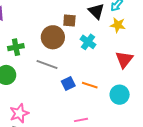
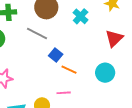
blue square: (68, 83) -> (56, 55), turned -32
orange line: (90, 85) -> (69, 70), moved

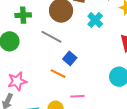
orange line: (69, 70) -> (58, 74), moved

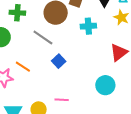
cyan cross: (95, 20) -> (88, 26), turned 35
orange line: (58, 74) -> (23, 67), moved

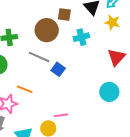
blue square: (59, 61) -> (58, 69), moved
pink line: (62, 100) -> (61, 115), moved

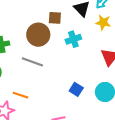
blue square: (58, 69) -> (76, 89), moved

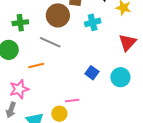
orange line: (20, 95) -> (36, 66), moved, turned -35

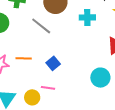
orange line: (36, 66) -> (24, 58), moved
blue square: (92, 73) -> (53, 63), moved

